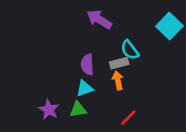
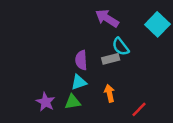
purple arrow: (99, 19) -> (107, 18), moved
orange arrow: (118, 80) -> (109, 93), moved
red line: (128, 118) -> (139, 109), moved

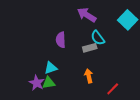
purple semicircle: (81, 60) -> (61, 40), moved
cyan triangle: (79, 82) -> (51, 68), moved
green triangle: (73, 102) -> (49, 83), moved

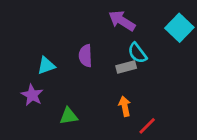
cyan triangle: (51, 68) -> (46, 66), moved
purple star: (37, 83) -> (32, 95), moved
red line: (113, 89) -> (147, 126), moved

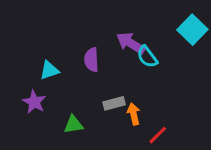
purple arrow: (122, 21) -> (131, 43), moved
gray rectangle: (126, 67) -> (114, 103), moved

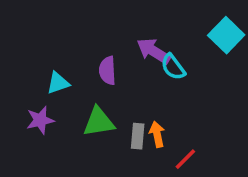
purple star: (34, 102) -> (40, 120), turned 30
gray rectangle: (114, 103) -> (138, 136), moved, turned -70
green triangle: (73, 124) -> (99, 122), moved, size x1.4

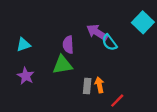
cyan triangle: (58, 83) -> (23, 45), moved
purple star: (40, 120) -> (26, 76), turned -30
green triangle: (99, 122) -> (63, 65), moved

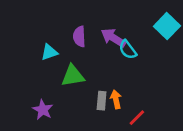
cyan triangle: (23, 45) -> (49, 52), moved
purple semicircle: (68, 45) -> (79, 37), moved
purple star: (26, 76) -> (43, 110), moved

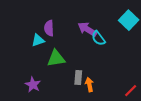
purple semicircle: (79, 37) -> (49, 28), moved
orange arrow: (116, 99) -> (89, 85), moved
red line: (137, 118) -> (131, 91), moved

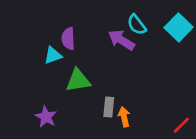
cyan semicircle: (98, 38) -> (137, 25), moved

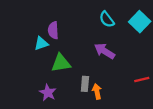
purple arrow: (121, 40) -> (105, 51), moved
purple star: (46, 117) -> (48, 93), moved
red line: (181, 125) -> (142, 79), moved, turned 32

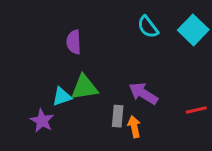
cyan triangle: (41, 43) -> (62, 96), moved
purple arrow: (105, 51) -> (143, 93), moved
purple star: (48, 93) -> (42, 121), moved

